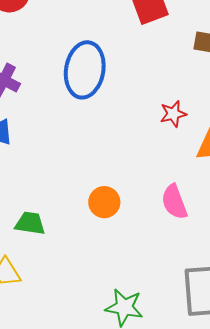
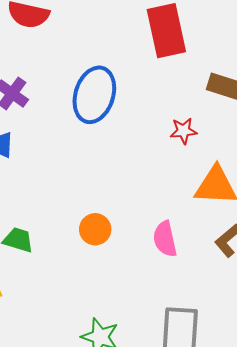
red star: (173, 114) -> (183, 131), moved

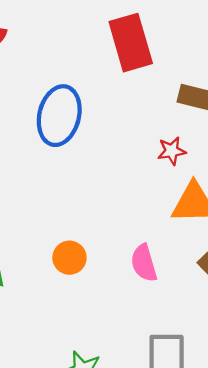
red star: (183, 131) -> (172, 151), moved

